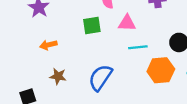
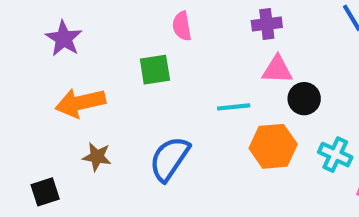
pink triangle: (127, 23) -> (277, 70), moved
orange arrow: (48, 45) -> (80, 103), size x1.6

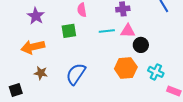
purple star: (64, 39) -> (36, 16), moved
cyan line: (234, 107) -> (107, 31), moved

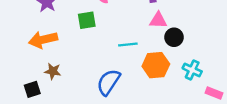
cyan line: (107, 31) -> (128, 45), moved
blue semicircle: (76, 74) -> (109, 82), moved
black square: (16, 90) -> (32, 89), moved

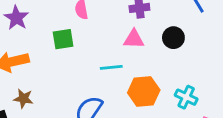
pink triangle: (158, 20) -> (134, 39), moved
black circle: (174, 37) -> (173, 38), moved

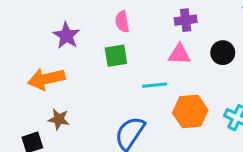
purple star: (16, 18) -> (66, 36), moved
green square: (63, 39) -> (116, 56), moved

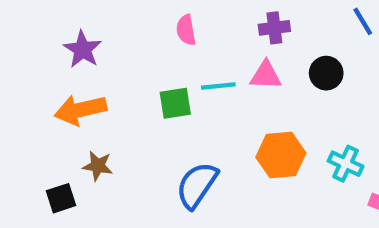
purple star: (66, 36) -> (83, 49), moved
green square: (116, 56) -> (175, 103), moved
cyan line: (155, 85) -> (218, 86), moved

